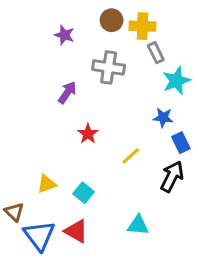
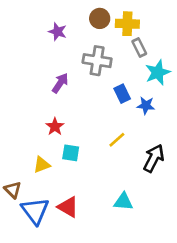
red star: (88, 134) -> (55, 127), moved
blue rectangle: (181, 143) -> (122, 94), moved
cyan square: (84, 193) -> (71, 153), moved, turned -30

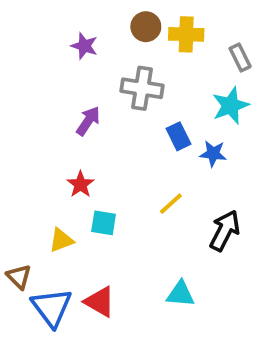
gray rectangle: (139, 47) -> (240, 57), moved

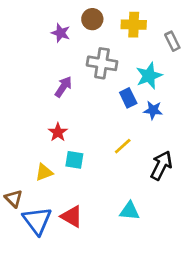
brown circle: (146, 27) -> (92, 19), moved
cyan star: (230, 106) -> (149, 76), moved

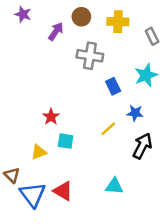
purple star: (61, 33) -> (23, 14), moved
cyan star: (149, 76) -> (146, 75), moved
purple arrow: (63, 87) -> (56, 31), moved
blue star: (153, 110) -> (135, 113), moved

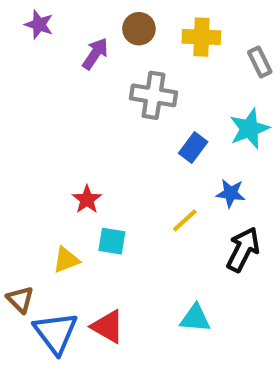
blue rectangle: (113, 86) -> (193, 147), turned 63

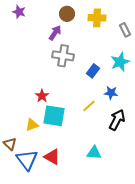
purple arrow: (95, 54) -> (55, 33), moved
gray cross: (154, 95) -> (63, 56), moved
cyan square: (112, 241) -> (54, 116), size x1.6

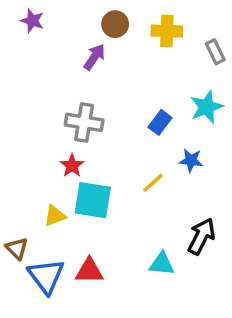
gray cross: (63, 56) -> (84, 122), moved
black arrow: (117, 120) -> (201, 236), moved
red triangle: (52, 157) -> (89, 271), turned -30

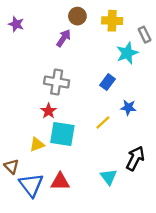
purple star: (32, 21) -> (16, 24), moved
cyan star: (207, 107) -> (127, 53), moved
cyan triangle: (162, 264) -> (109, 177), turned 48

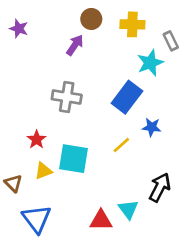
blue rectangle: (107, 82) -> (127, 97), size x1.6
red star: (49, 111) -> (37, 139), moved
brown triangle: (11, 166) -> (13, 183), moved
red triangle: (60, 181) -> (101, 220), moved

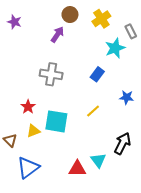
yellow cross: (132, 24) -> (101, 19), turned -36
blue rectangle: (127, 97) -> (97, 74), size x0.6
blue star: (152, 127) -> (127, 97), moved
blue triangle: (37, 219) -> (28, 168), turned 30

